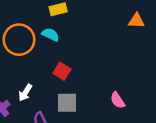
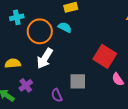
red square: (62, 71) -> (105, 56), moved, size x1.6
white arrow: (25, 93) -> (45, 58), moved, size x1.5

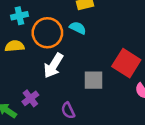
yellow semicircle: (13, 63) -> (15, 46), moved
gray square: (78, 81) -> (94, 80), moved

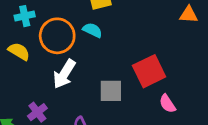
yellow semicircle: (15, 46) -> (19, 51), turned 36
red square: (126, 63) -> (149, 71), turned 32

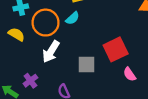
cyan semicircle: (93, 30) -> (72, 18), turned 112

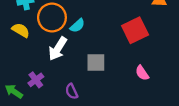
cyan semicircle: (72, 18) -> (77, 26), moved
red square: (116, 49) -> (135, 30), moved

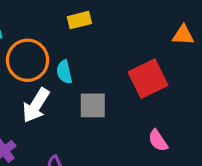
cyan semicircle: (77, 26) -> (64, 72), turned 119
gray square: (96, 63) -> (93, 105), moved

